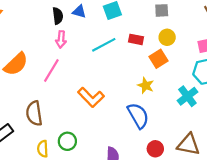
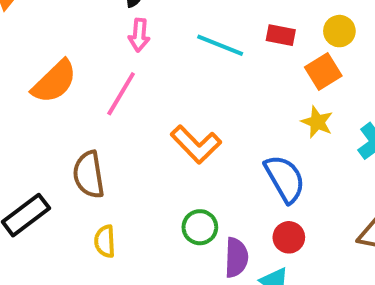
cyan line: (104, 45) -> (220, 45), turned 50
yellow star: (146, 86) -> (317, 122), moved
green circle: (67, 141) -> (200, 227), moved
red circle: (155, 149) -> (289, 237), moved

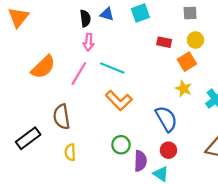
cyan line: (220, 45) -> (112, 68), moved

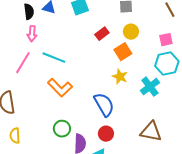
red rectangle: (164, 42) -> (102, 34), turned -48

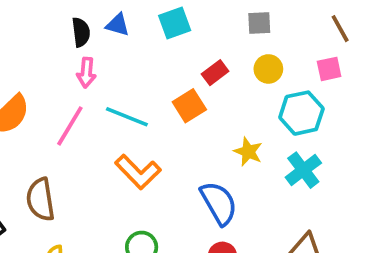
pink square: (166, 40) -> (329, 69), moved
orange square: (123, 52) -> (189, 106), moved
cyan hexagon: (167, 64) -> (301, 113), moved

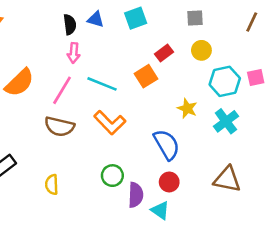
brown line: (340, 29) -> (252, 22), turned 54
pink square: (329, 69) -> (256, 77), moved
brown semicircle: (40, 199) -> (59, 126), moved, turned -68

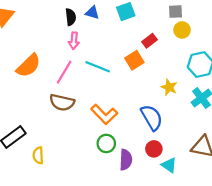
yellow circle: (201, 50) -> (182, 30), moved
orange L-shape: (110, 123) -> (104, 114), moved
yellow semicircle: (52, 185) -> (38, 155), moved
cyan triangle: (160, 210) -> (169, 165), moved

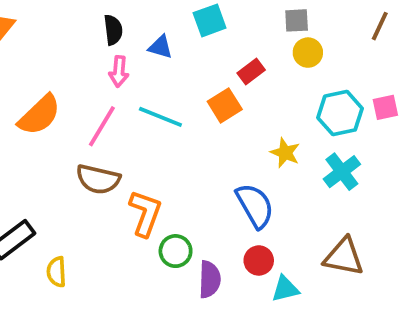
blue triangle: (92, 13) -> (160, 47), moved
orange L-shape: (104, 114) -> (145, 213), moved, turned -116
cyan triangle: (169, 165) -> (285, 289), turned -49

